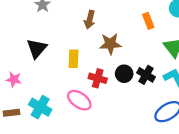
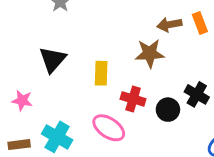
brown arrow: (90, 20) -> (169, 25), moved, turned 66
black circle: (124, 74) -> (168, 110), moved

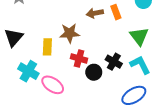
brown star: (150, 53) -> (70, 33), moved
red cross: (133, 99) -> (79, 58), moved
cyan cross: (57, 137) -> (28, 71), moved

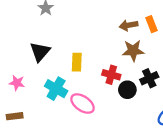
brown star: (70, 33) -> (133, 51), moved
black cross: (114, 62) -> (149, 78), turned 35

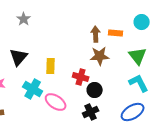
orange rectangle: (152, 24) -> (116, 33), turned -64
brown arrow: (129, 25) -> (96, 34), turned 98
black cross: (149, 78) -> (91, 112), moved

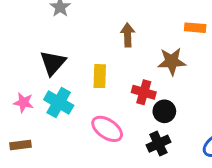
brown arrow: (96, 34) -> (128, 35), moved
cyan cross: (33, 89) -> (59, 102), moved

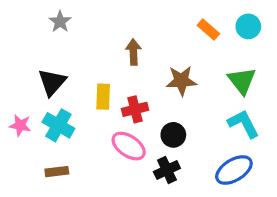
orange rectangle: (195, 28) -> (208, 30), moved, turned 36
red cross: (144, 92) -> (135, 109), moved, turned -30
pink ellipse: (107, 129) -> (129, 146), moved
brown rectangle: (21, 145) -> (57, 172), moved

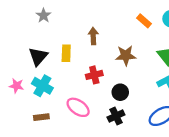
yellow rectangle: (103, 97) -> (66, 53), moved
pink ellipse: (129, 146) -> (78, 107), moved

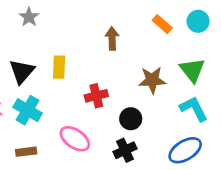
brown arrow: (93, 36) -> (112, 38), moved
brown star: (126, 55) -> (152, 80), moved

